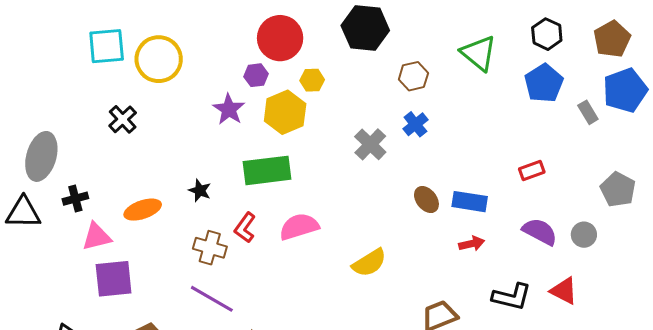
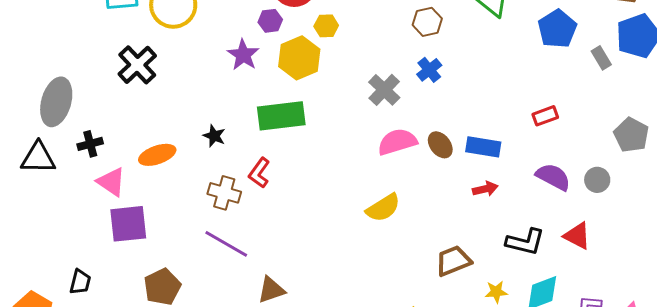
black cross: (123, 119) -> (137, 65), size x1.4
pink semicircle: (299, 227) -> (397, 142), moved
pink triangle: (97, 237) -> (111, 182), turned 48

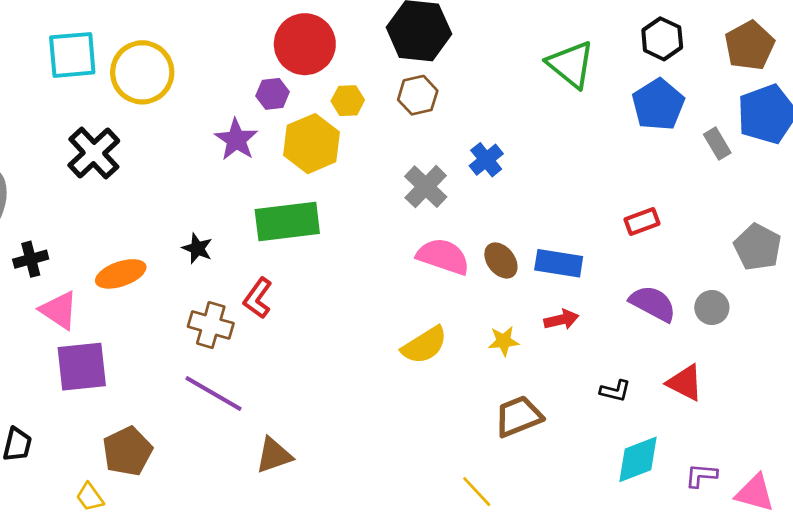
brown hexagon: (427, 22) -> (418, 95), moved
pink semicircle: (397, 142) -> (443, 256), turned 36
black L-shape: (525, 242) -> (615, 391), size x0.6
yellow star: (496, 292) -> (504, 341), moved

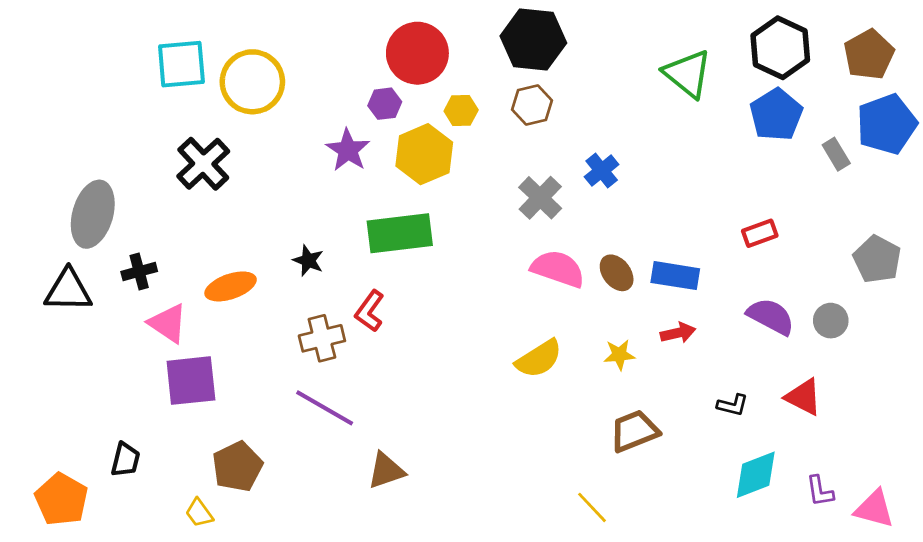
black hexagon: (662, 39) -> (780, 48), size x1.4
brown cross: (211, 325) -> (322, 338), turned -30
purple L-shape: (701, 475) -> (820, 491), turned -104

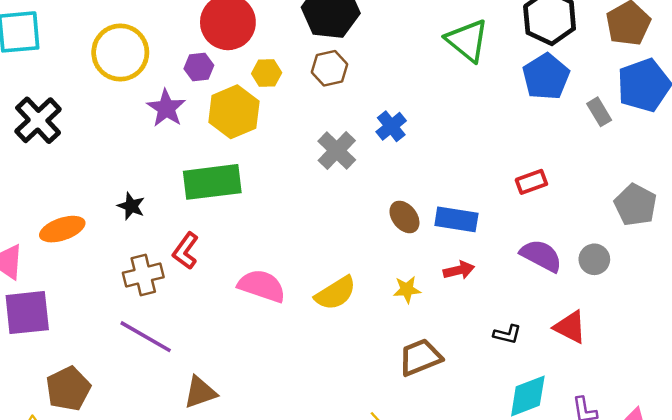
yellow circle: (252, 82) -> (120, 53), moved
pink semicircle: (558, 269) -> (262, 286), moved

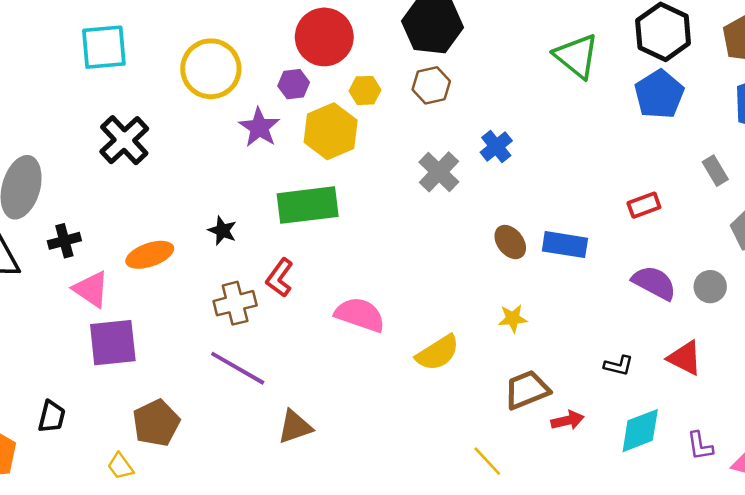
gray rectangle: (599, 112) -> (715, 171), moved
red arrow: (459, 270) -> (568, 420), moved
yellow semicircle: (336, 293) -> (438, 353), moved

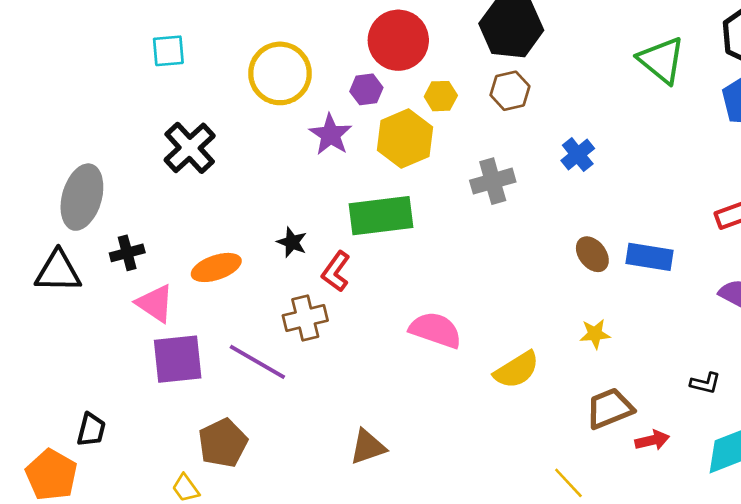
cyan square: (104, 47) -> (168, 51), size x0.7
gray cross: (439, 172) -> (493, 181), moved, turned 30
red L-shape: (280, 278) -> (336, 271), moved
purple line: (238, 368) -> (257, 362), moved
black trapezoid: (52, 417) -> (91, 430), moved

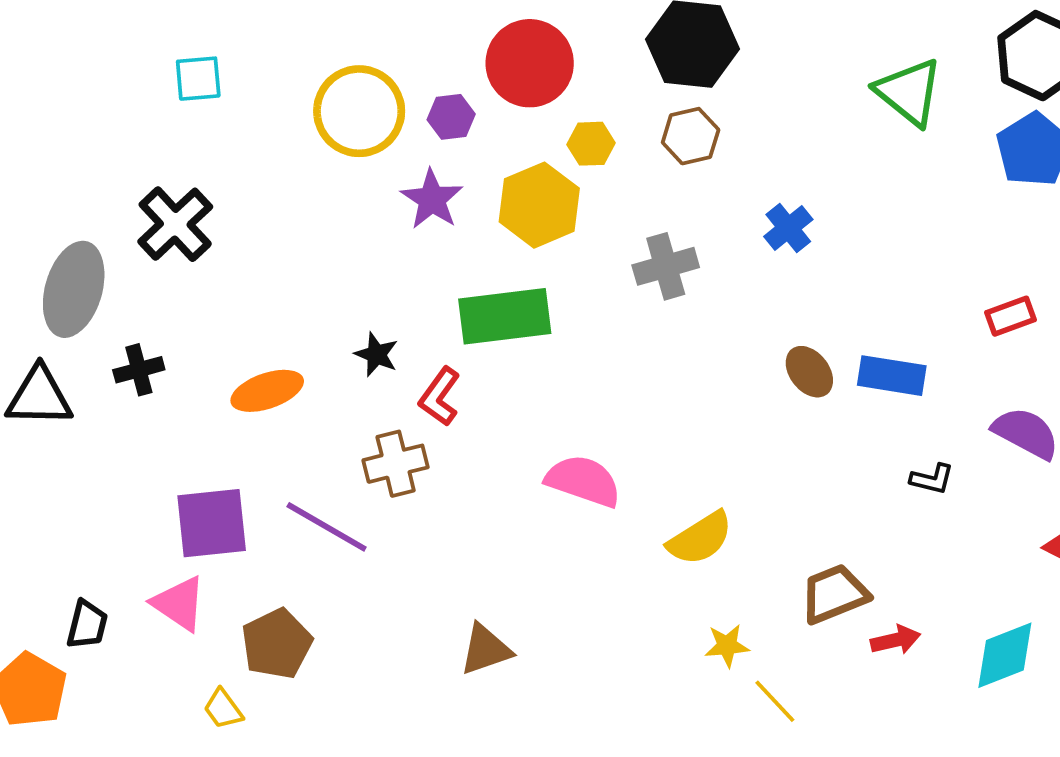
purple hexagon: (366, 89) -> (451, 117), moved
black cross: (190, 148) -> (175, 224), moved
pink triangle: (155, 303) -> (179, 604), moved
yellow star: (595, 334) -> (727, 646), moved
black L-shape: (705, 383) -> (932, 479), moved

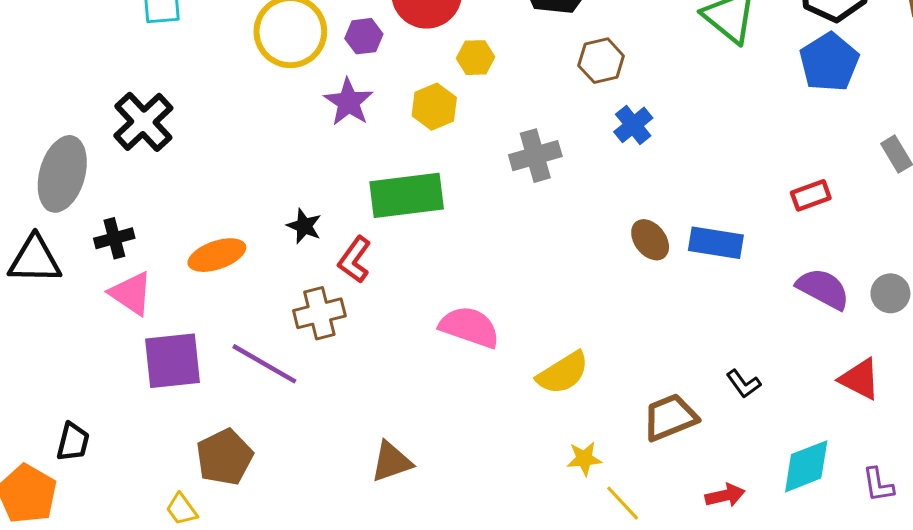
brown hexagon: (691, 136) -> (601, 61), moved
yellow hexagon: (539, 205) -> (434, 107), size x0.7
black L-shape: (932, 479) -> (743, 384), moved, turned 40
pink triangle: (179, 604) -> (131, 293), moved
red arrow: (896, 640) -> (725, 495), moved

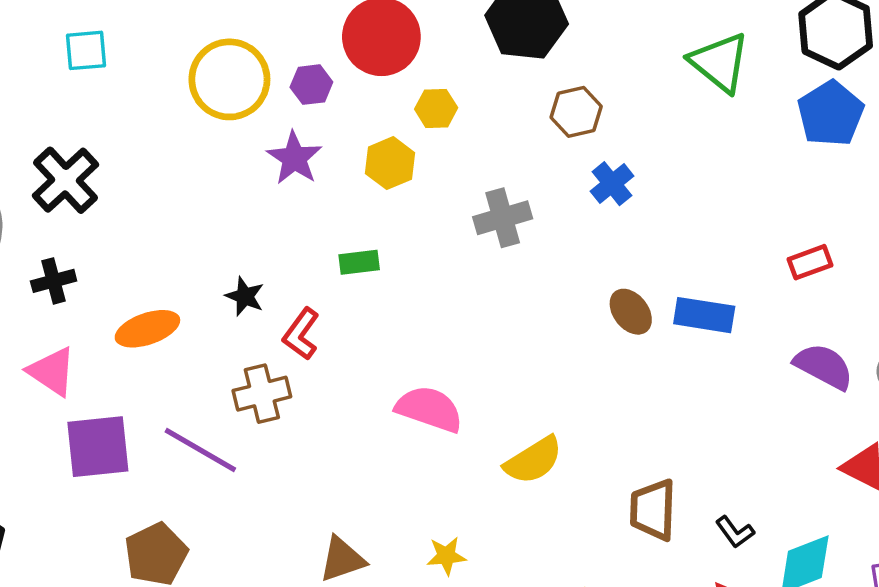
green rectangle: (407, 195) -> (359, 262), size x0.5
black cross: (114, 238) -> (54, 281), moved
black L-shape: (743, 384) -> (735, 532), moved
brown trapezoid: (670, 417) -> (653, 510), turned -66
yellow star: (584, 459) -> (446, 556), moved

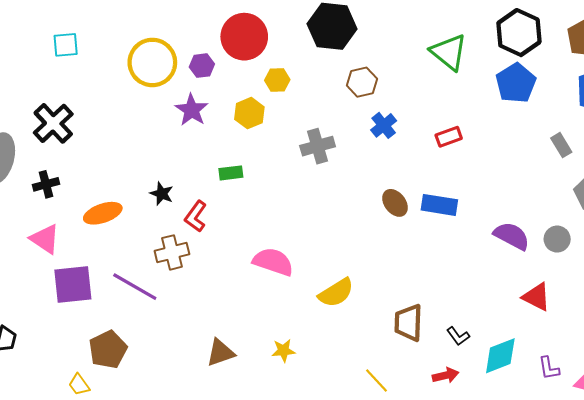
red rectangle: (810, 262) -> (449, 137), moved

